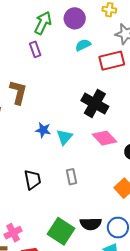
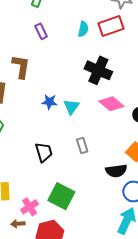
cyan semicircle: (83, 45) -> (83, 29), moved, turned 133
purple rectangle: (35, 49) -> (41, 31), moved
black semicircle: (91, 224) -> (116, 171), moved
green square: (61, 231) -> (61, 196), moved

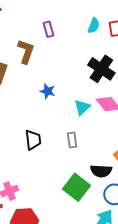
purple rectangle: (41, 31) -> (49, 29), moved
cyan triangle: (71, 107) -> (82, 107), moved
green square: (61, 196) -> (77, 187), moved

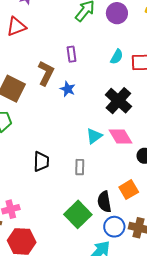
blue star: (48, 91) -> (68, 89), moved
black semicircle: (101, 171) -> (104, 202), turned 70

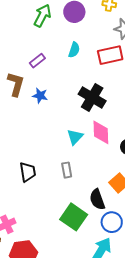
purple rectangle: (71, 54) -> (37, 61), turned 70
cyan semicircle: (117, 57) -> (74, 50), moved
pink diamond: (120, 136) -> (101, 132), turned 40

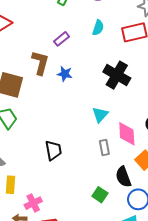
pink diamond: (101, 132) -> (127, 134), moved
gray rectangle: (67, 170) -> (104, 148), moved
green square: (74, 217) -> (100, 195), size x0.6

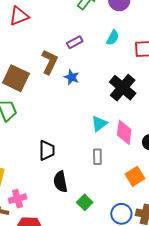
pink diamond: (127, 134) -> (124, 132), moved
black semicircle: (123, 177) -> (60, 182), moved

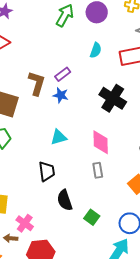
purple rectangle: (75, 42) -> (63, 74), moved
cyan triangle: (99, 124) -> (59, 137), moved, turned 30
pink diamond: (124, 132) -> (101, 142), moved
pink cross: (18, 199) -> (25, 223), turned -30

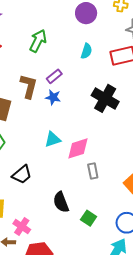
green arrow: (65, 15) -> (38, 41), moved
pink diamond: (101, 142) -> (78, 148), moved, turned 75
black trapezoid: (47, 171) -> (22, 175), moved, turned 60

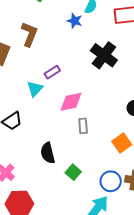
purple rectangle: (54, 76) -> (52, 72), moved
blue star: (53, 97) -> (75, 21), moved
cyan triangle: (53, 139) -> (35, 89), moved, turned -36

